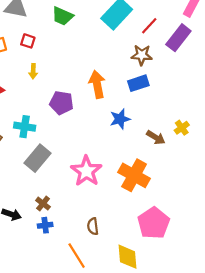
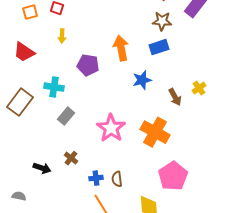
brown arrow: (156, 137) -> (175, 97), turned 30
gray rectangle: (38, 158) -> (66, 116), size x0.7
blue cross: (45, 225) -> (96, 178), moved

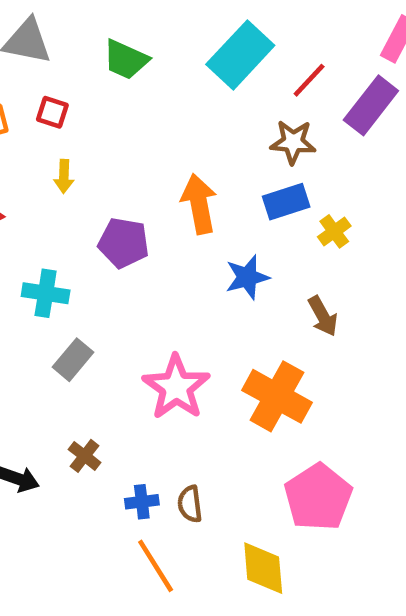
yellow cross: (199, 88) -> (334, 231), moved

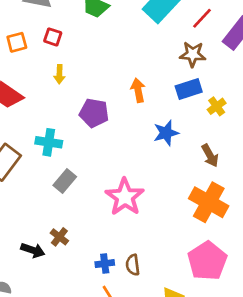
orange arrow: (199, 204) -> (138, 90), size x0.7
orange cross: (277, 396) -> (209, 202), moved
brown cross: (85, 456) -> (59, 237), moved

